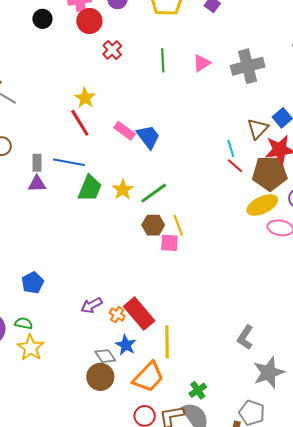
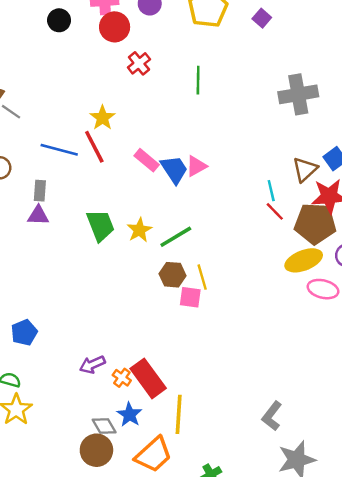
pink triangle: (202, 63) -> (196, 166), moved
blue line: (69, 162) -> (59, 150), moved
green trapezoid: (90, 188) -> (100, 225), turned -48

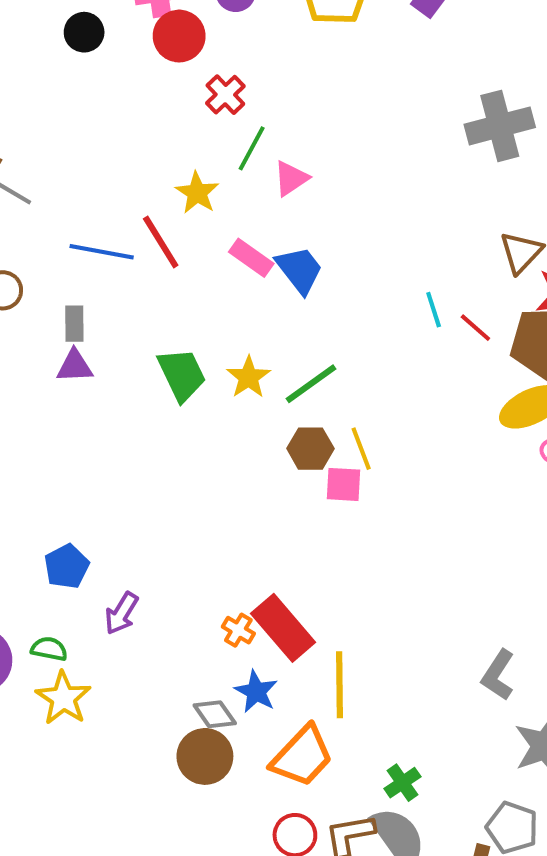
green line: (198, 80) -> (252, 148), moved, turned 32
yellow star: (103, 118) -> (197, 193), moved
pink triangle: (196, 166) -> (291, 178), moved
cyan line: (271, 191) -> (434, 310), moved
purple arrow: (92, 365) -> (121, 613), moved, turned -30

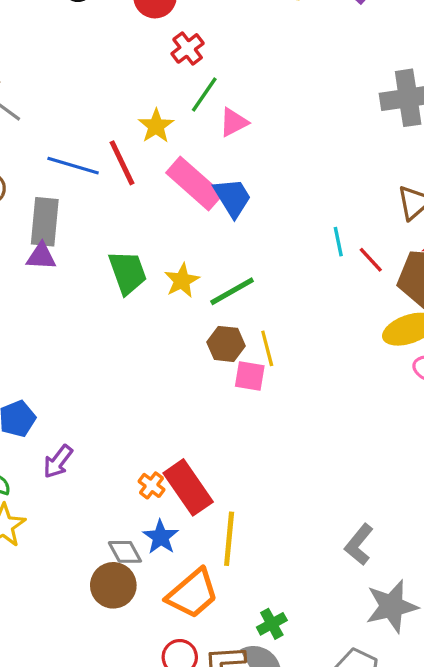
pink rectangle: (251, 258) -> (194, 184), size x1.6
gray rectangle: (74, 324) -> (45, 222), size x1.6

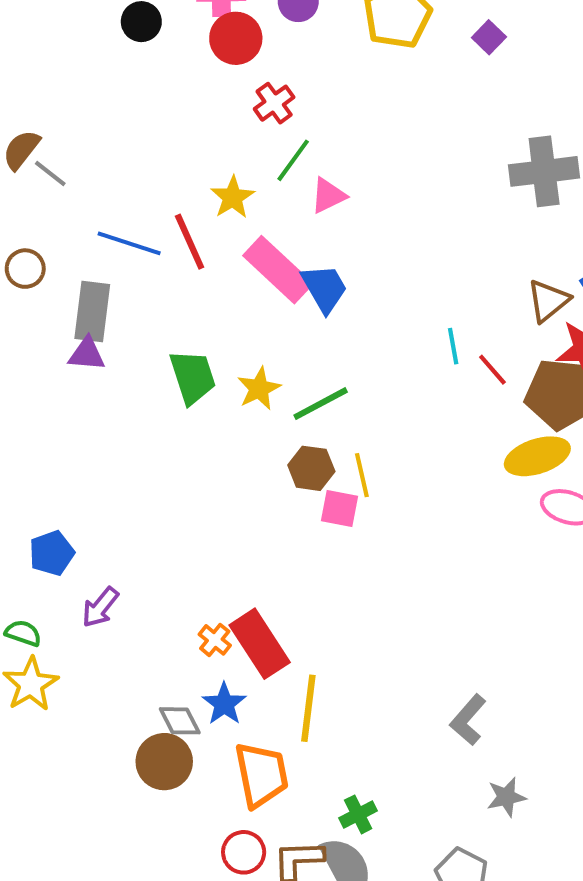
orange trapezoid: (192, 594) -> (261, 775), turned -62
gray star: (392, 606) -> (506, 797), size x0.6

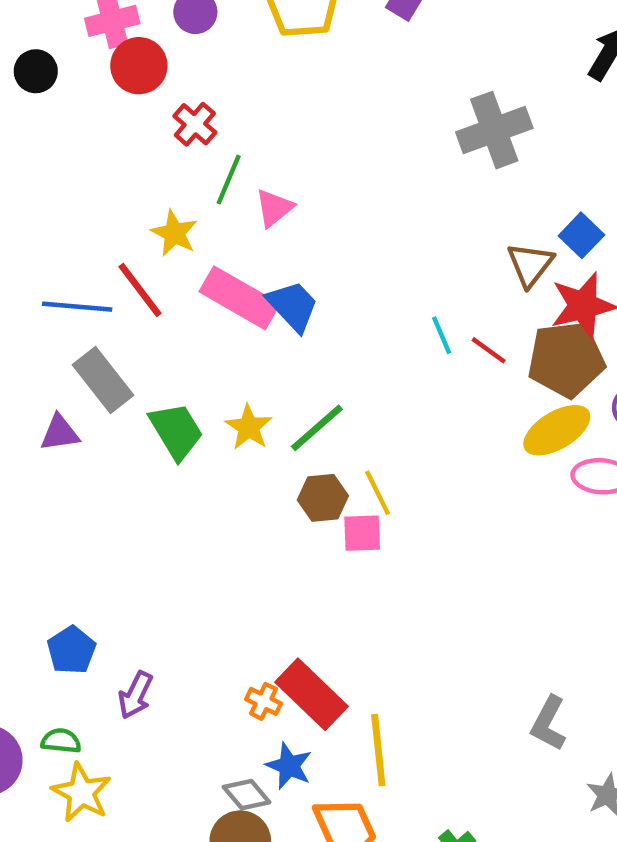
gray rectangle: (92, 311) -> (103, 380), moved, turned -32

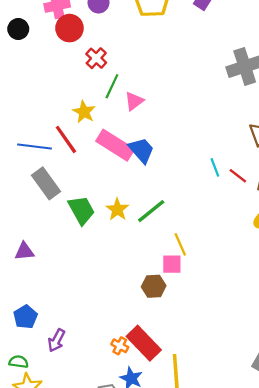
purple triangle: (60, 433) -> (24, 251), moved
brown hexagon: (323, 498) -> (154, 286), moved

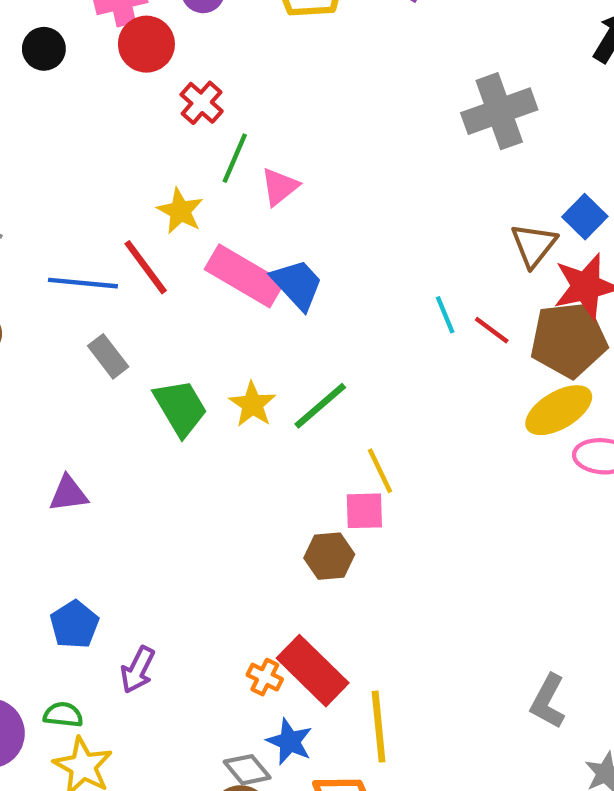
gray rectangle: (46, 183) -> (108, 356), size x0.7

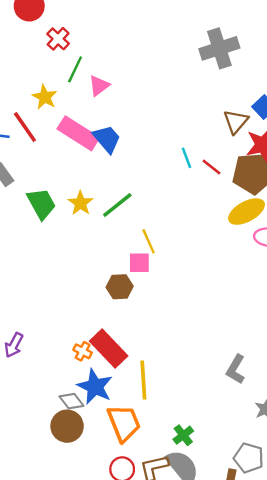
blue star: (290, 742) -> (95, 387), size x1.4

